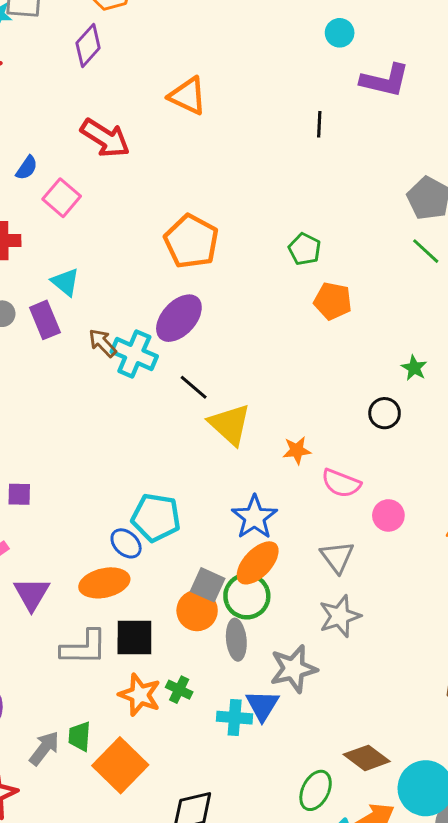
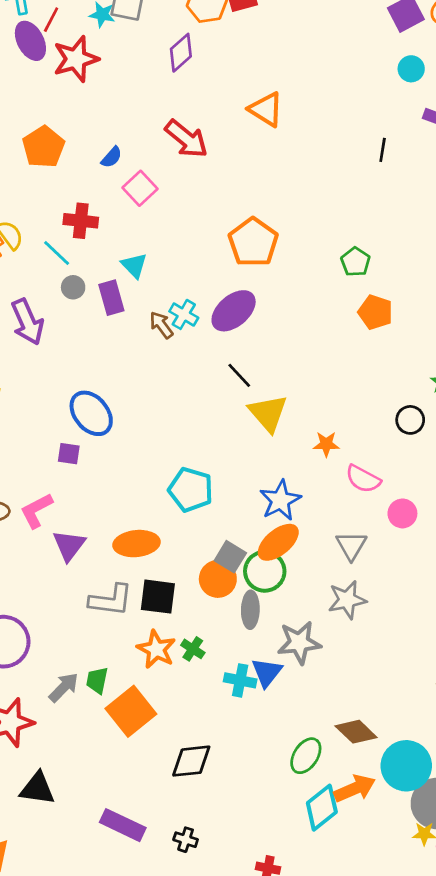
cyan cross: (134, 354) -> (184, 314), moved, size x0.7
blue ellipse: (126, 543) -> (91, 413), moved, size x1.6

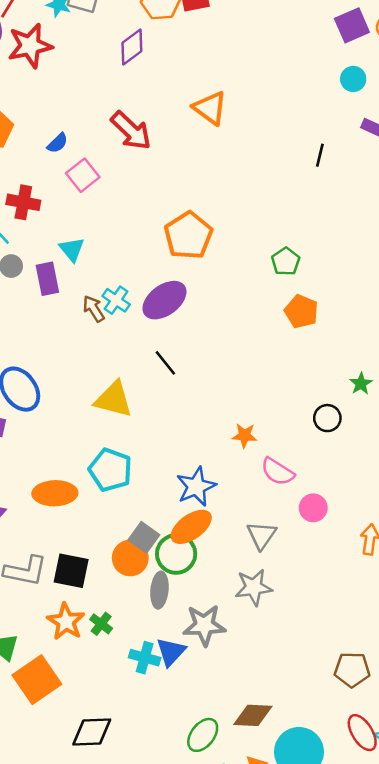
yellow triangle: (268, 413) -> (114, 399), moved, turned -39
orange ellipse: (137, 544) -> (55, 493), moved
brown diamond: (356, 732) -> (253, 715), turned -45

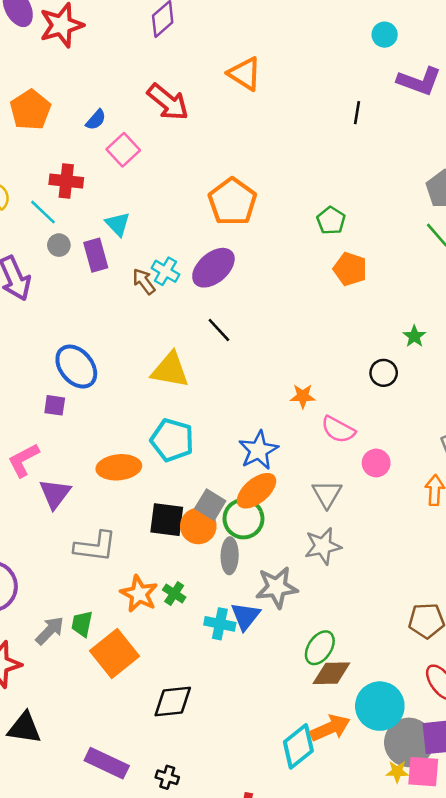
black square: (71, 571) -> (167, 520), moved
green ellipse: (203, 735) -> (320, 648), moved

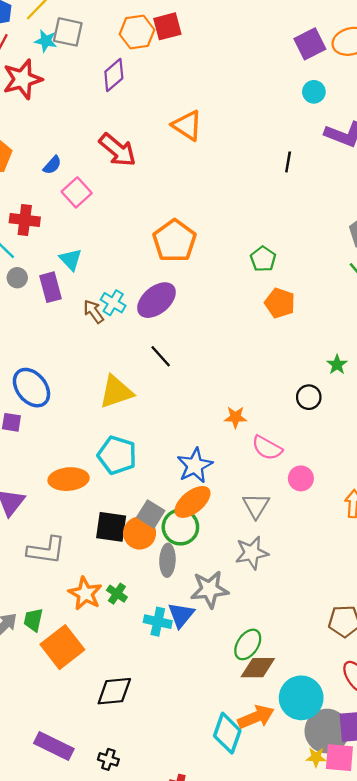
yellow triangle: (170, 370) -> (116, 392), turned -30
cyan diamond: (298, 746) -> (227, 733), turned -33

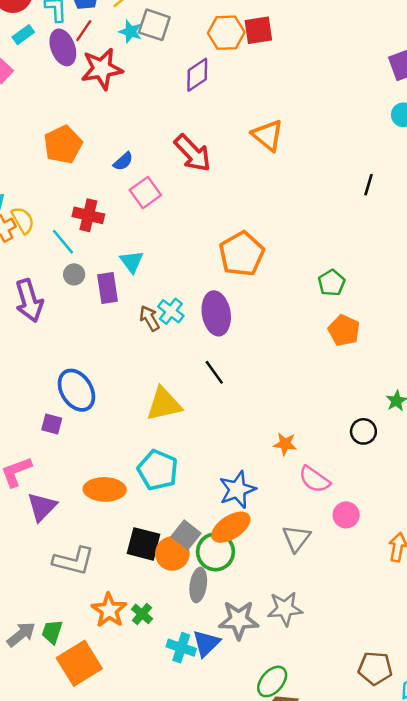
purple ellipse: (156, 300) -> (216, 313), turned -66
gray star: (252, 553) -> (285, 609), moved

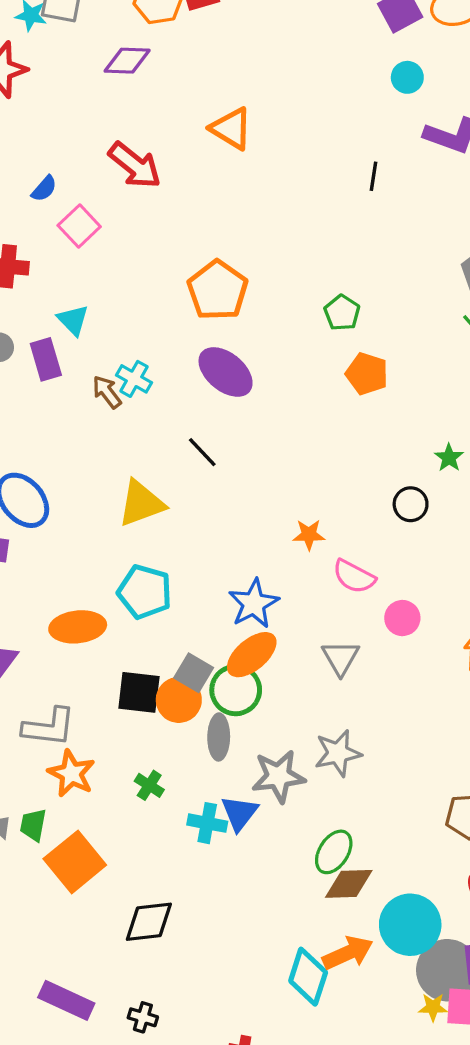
purple diamond: (197, 75) -> (127, 61), turned 44
purple ellipse: (216, 313) -> (226, 372), moved, turned -33
orange star: (109, 610) -> (71, 773), moved

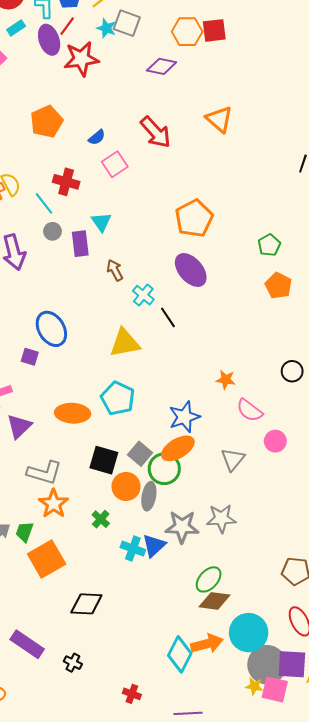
cyan cross: (134, 379) -> (143, 295), moved
orange circle: (179, 700) -> (126, 486), moved

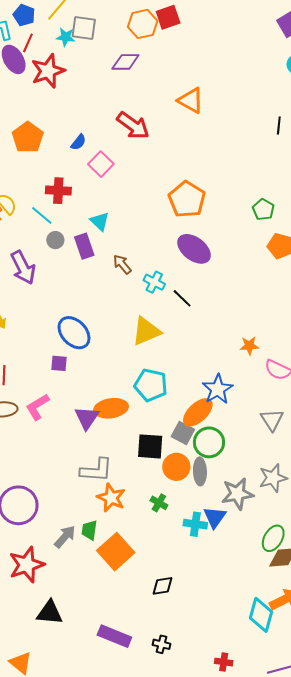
purple triangle: (19, 426) -> (87, 418), moved
orange ellipse: (178, 448) -> (198, 412), moved
black diamond: (86, 604) -> (163, 586), size x0.7

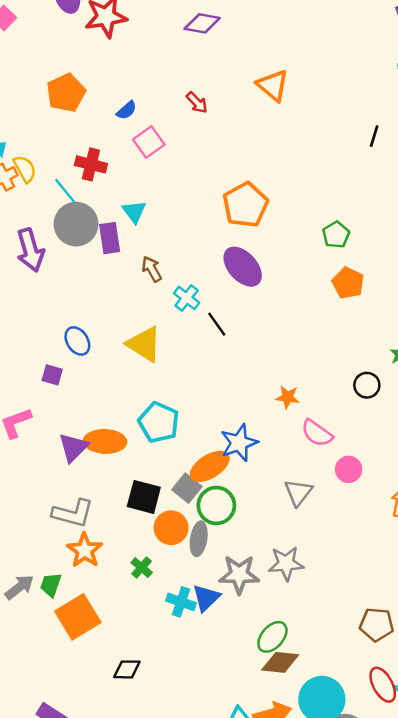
red arrow: (133, 125) -> (197, 103), size x0.6
gray circle: (55, 240) -> (76, 224), size x2.0
yellow triangle: (146, 331) -> (144, 344), moved, turned 44
blue ellipse: (74, 333) -> (77, 341), size x0.7

